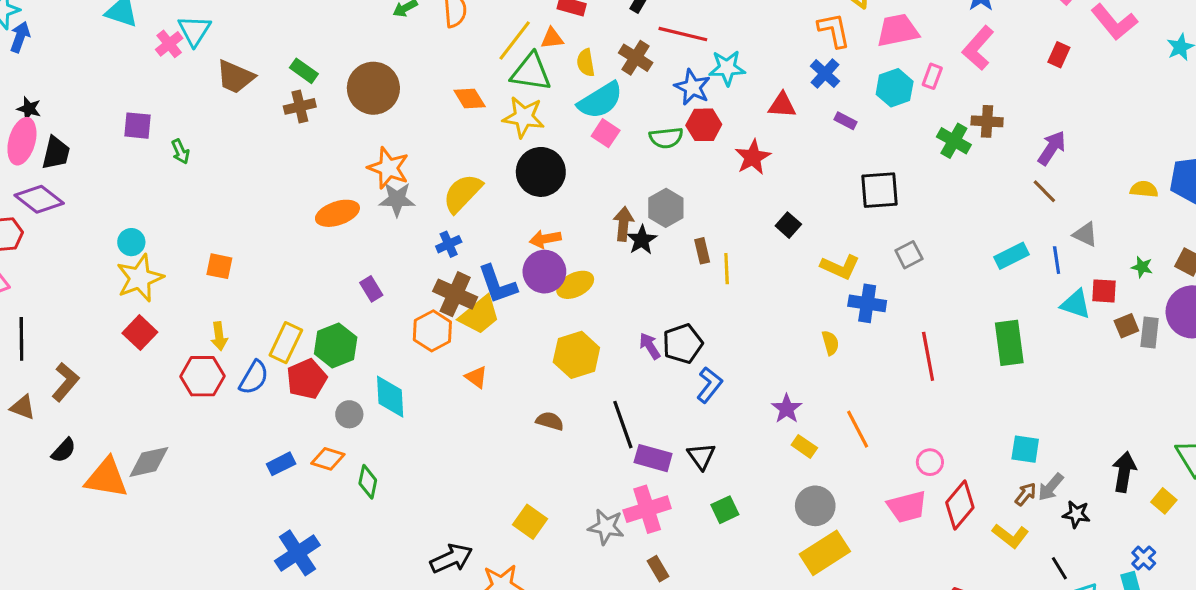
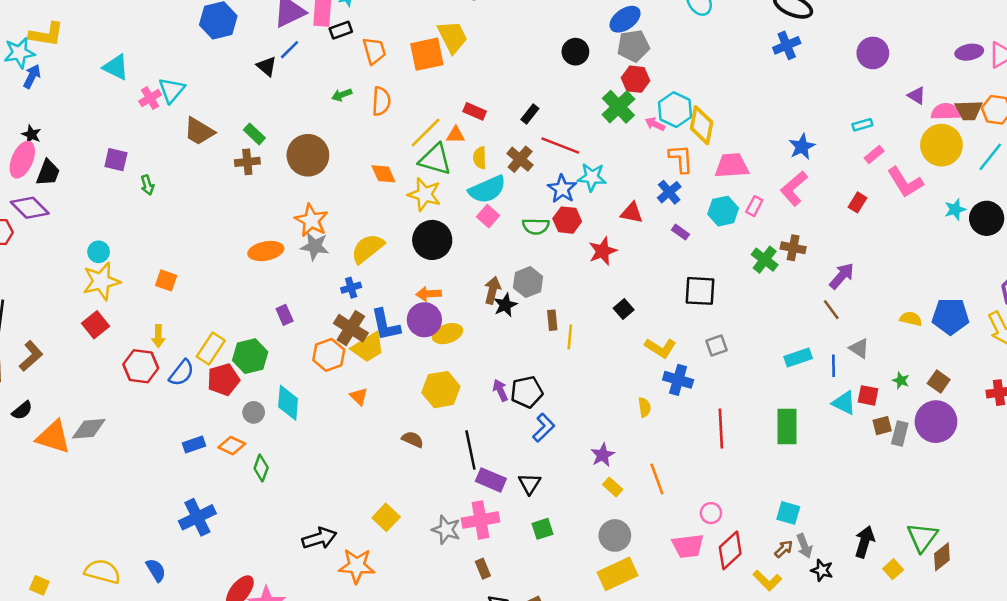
gray arrow: (1051, 487) -> (804, 546), turned -70

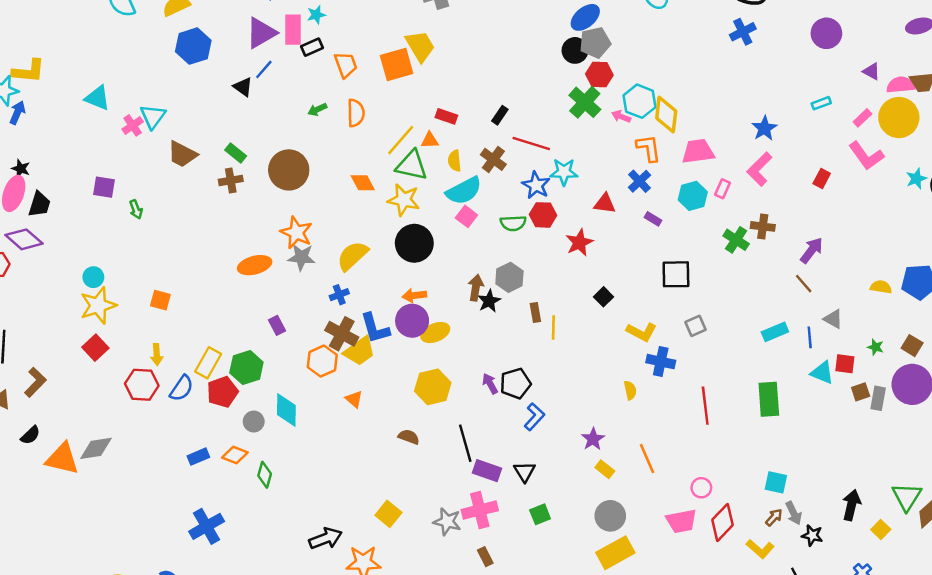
black circle: (575, 52) -> (575, 50), moved
pink rectangle: (874, 155) -> (862, 118), moved

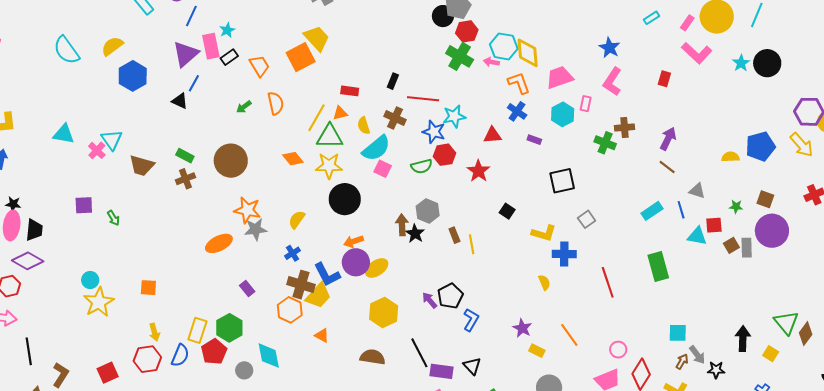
yellow semicircle: (352, 256) -> (297, 220), size x0.7
red square: (95, 348) -> (108, 373), moved, turned 30
brown semicircle: (409, 437) -> (373, 357), size x1.4

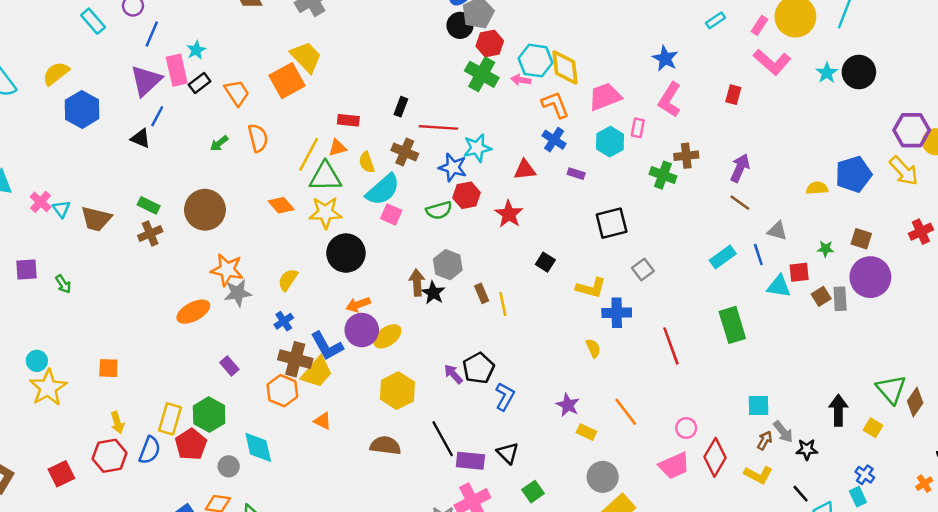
cyan triangle: (112, 140) -> (61, 209), moved, size x0.7

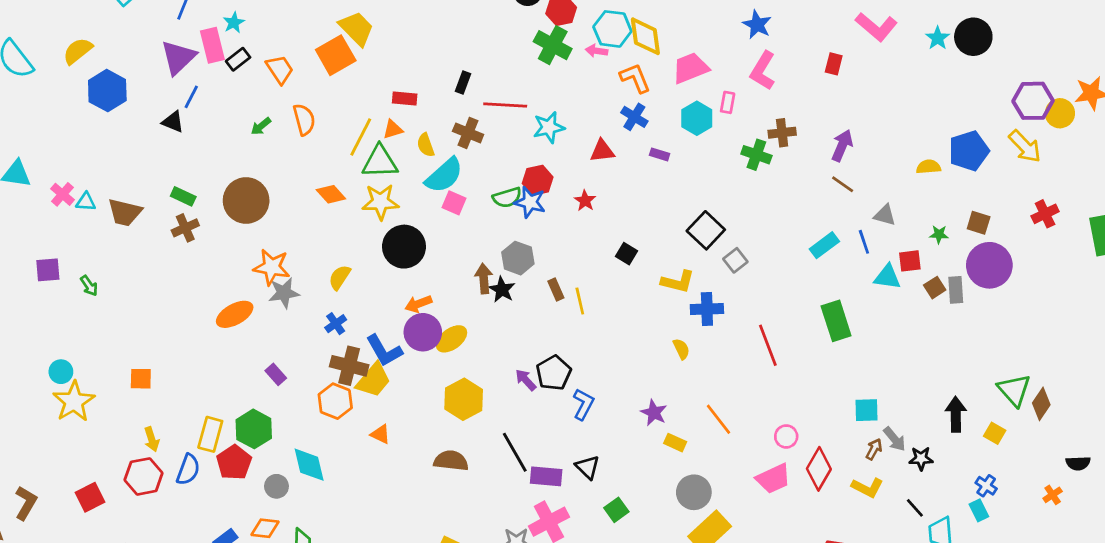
blue star: (453, 167) -> (530, 202), moved
cyan triangle: (61, 209) -> (86, 202), turned -48
red star: (509, 214) -> (585, 201), size x0.7
black square: (612, 223) -> (706, 230), moved, turned -32

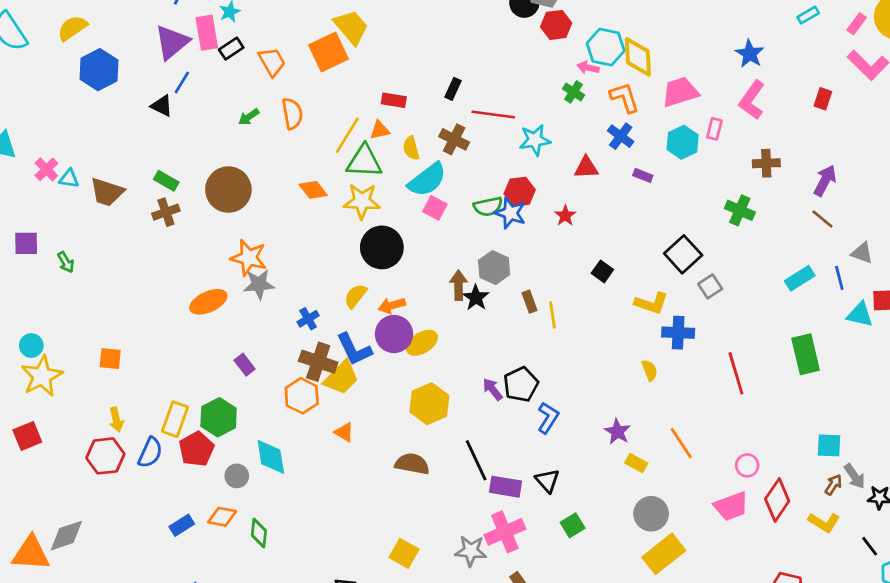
green cross: (553, 45) -> (574, 92), moved, size x0.6
green cross: (756, 155) -> (740, 210), moved
yellow semicircle: (340, 277) -> (356, 296), moved
red square: (90, 497) -> (27, 436), moved

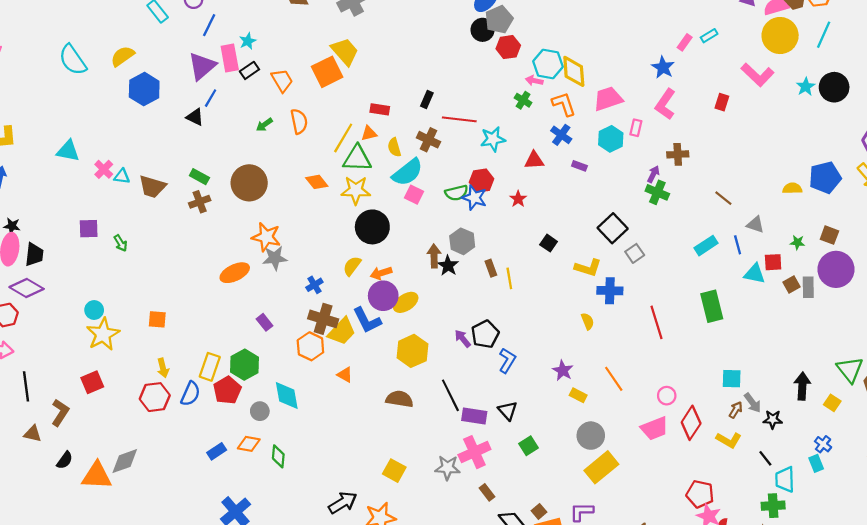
pink rectangle: (857, 24) -> (685, 42), moved
purple arrow: (825, 181) -> (653, 174), moved, size x0.7
blue L-shape: (354, 349) -> (367, 320), moved

